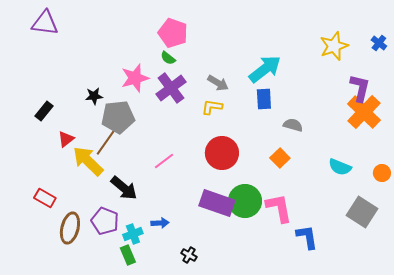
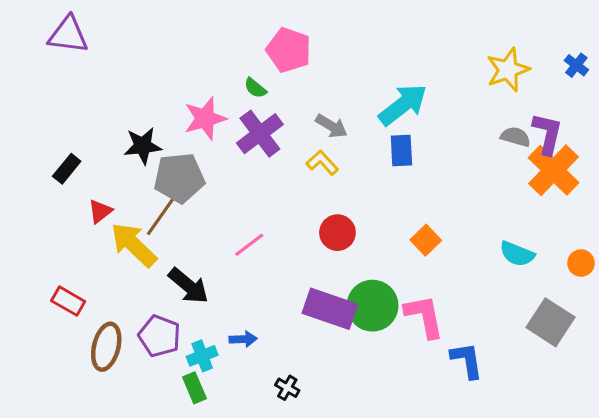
pink pentagon: (173, 33) -> (289, 50), moved
black star: (94, 96) -> (143, 146), size x1.4
yellow L-shape: (212, 107) -> (322, 163), turned 40
gray semicircle: (293, 125) -> (516, 137), moved
red circle: (222, 153) -> (337, 233), size x0.7

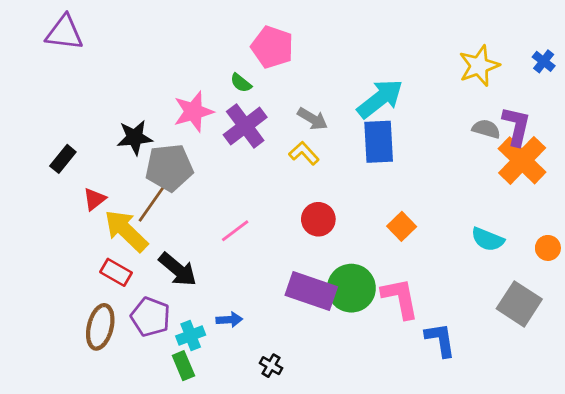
blue rectangle: (401, 150) -> (379, 142), size x1.4
red rectangle: (68, 301) -> (116, 272), moved

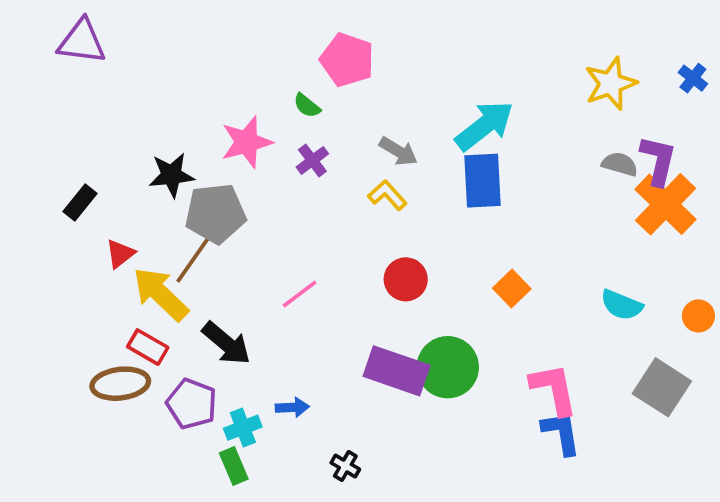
purple cross: (245, 126) -> (312, 160), size x0.6
pink L-shape: (400, 298) -> (554, 389), moved
brown ellipse: (100, 327) -> (120, 384), moved, turned 69

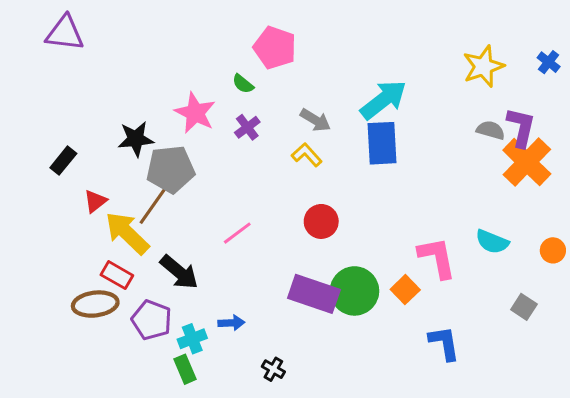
pink star: (247, 142) -> (195, 113), turned -30
orange square: (512, 289) -> (405, 290), moved
gray square: (662, 387) -> (524, 307), size x0.6
pink L-shape: (554, 389) -> (437, 258), moved

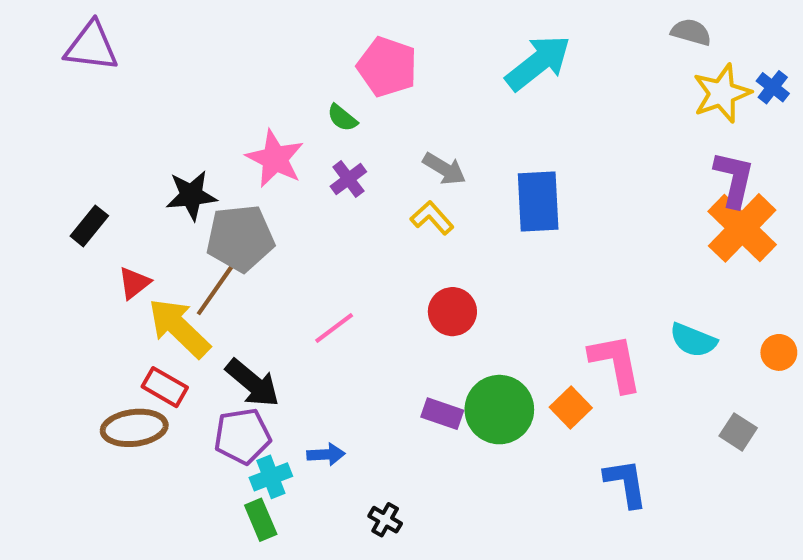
yellow star: (483, 66) -> (722, 93), moved
cyan arrow: (383, 100) -> (538, 63), moved
gray semicircle: (491, 130) -> (691, 32), moved
purple rectangle: (314, 294) -> (442, 414), size x0.6
purple pentagon: (152, 320) -> (242, 436), moved, turned -30

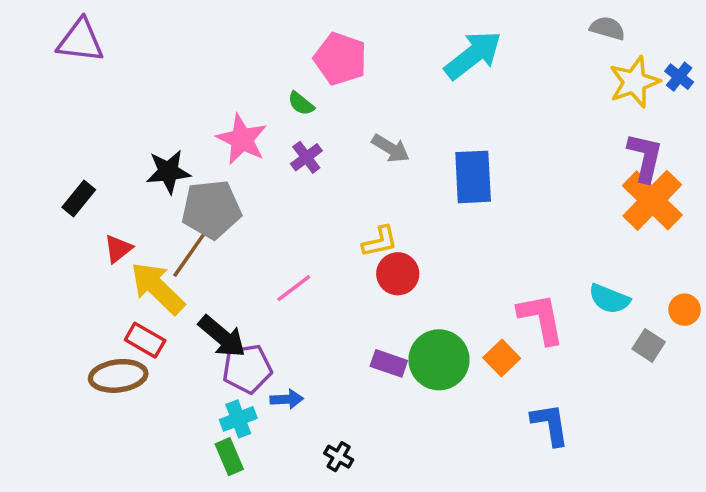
yellow L-shape: (432, 218) -> (380, 242), moved, turned 120
gray square: (738, 432) -> (649, 345), moved
purple pentagon: (242, 436) -> (247, 369), moved

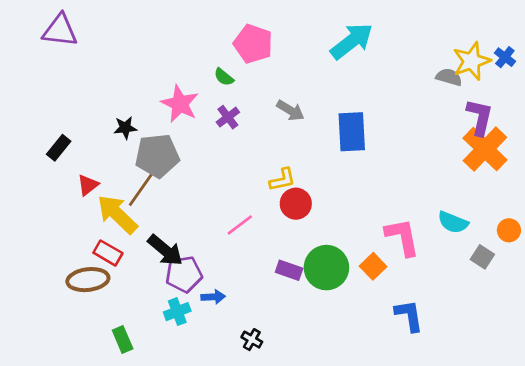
gray semicircle: (607, 28) -> (449, 77), moved
black star: (168, 172) -> (125, 128), size x0.7
pink line: (294, 288) -> (240, 225), moved
green rectangle: (229, 457) -> (123, 340), moved

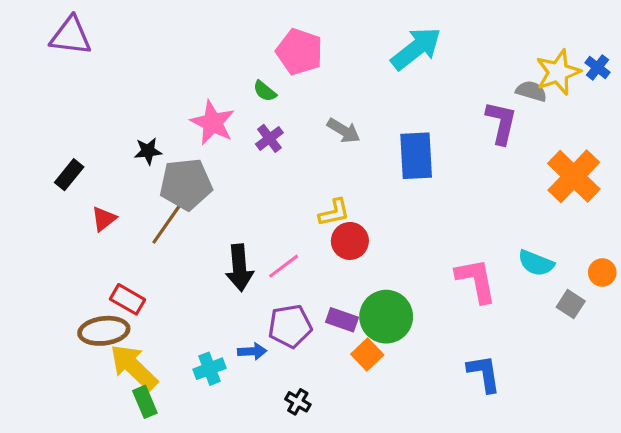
purple L-shape: (480, 117) -> (501, 123), moved
yellow arrow: (117, 214) -> (134, 367), moved
black arrow: (165, 250) -> (239, 268), moved, turned 45
orange square: (373, 266) -> (367, 355), moved
purple pentagon: (184, 274) -> (290, 326), moved

